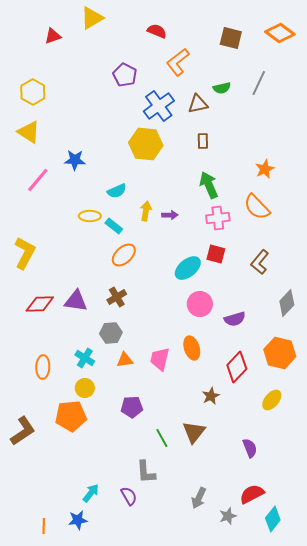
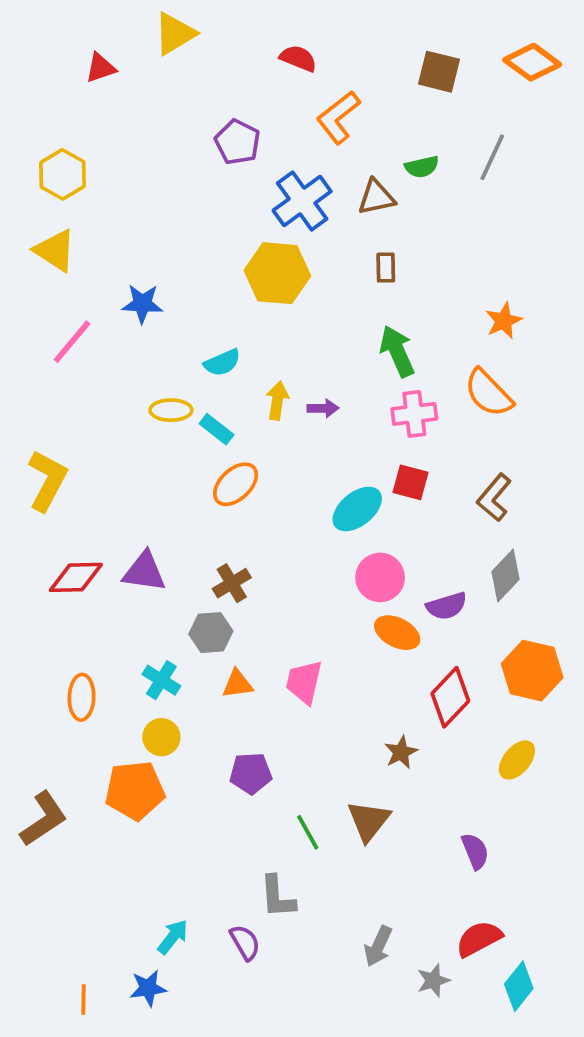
brown cross: (117, 297) -> (232, 583), moved
gray diamond: (287, 303) -> (506, 576), moved
orange ellipse: (192, 348) -> (397, 633), moved, turned -45

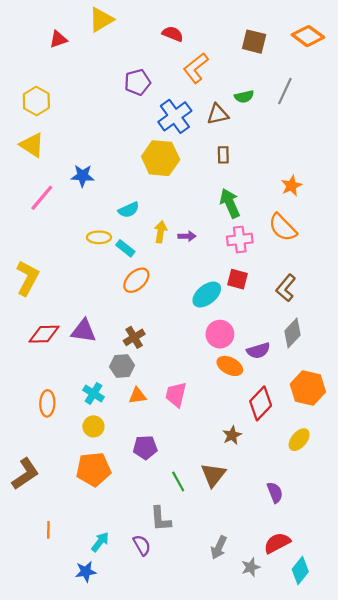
purple pentagon: (237, 142) -> (137, 82), turned 30
orange pentagon: (135, 790) -> (93, 469), moved
orange line: (83, 1000) -> (48, 530), moved

